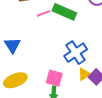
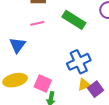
pink line: (43, 13) -> (37, 23), moved
pink square: (54, 78) -> (43, 84), moved

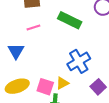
yellow triangle: (84, 85) -> (62, 83), moved

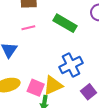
yellow triangle: (62, 83) -> (53, 85), size x1.5

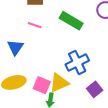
pink line: (28, 28) -> (35, 25), turned 32

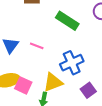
pink line: (35, 25) -> (37, 46), moved
pink square: (42, 85) -> (23, 85), moved

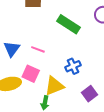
blue cross: (72, 63) -> (73, 66), size x0.7
pink square: (23, 85) -> (31, 74), moved

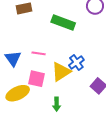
yellow triangle: (54, 86) -> (61, 72), moved

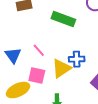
pink line: (39, 53) -> (39, 50), turned 40
blue cross: (76, 63) -> (77, 59), turned 35

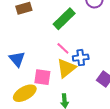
green rectangle: (63, 19) -> (64, 19), turned -60
pink line: (39, 50) -> (63, 48), moved

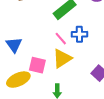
blue cross: (81, 58) -> (79, 34), moved

